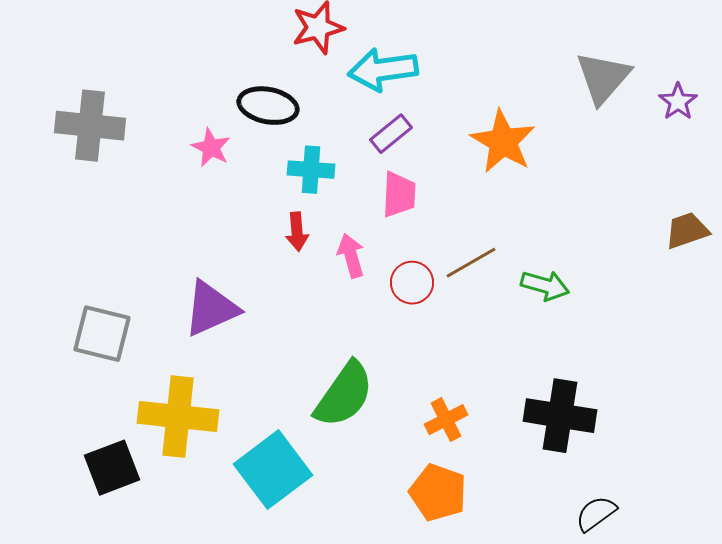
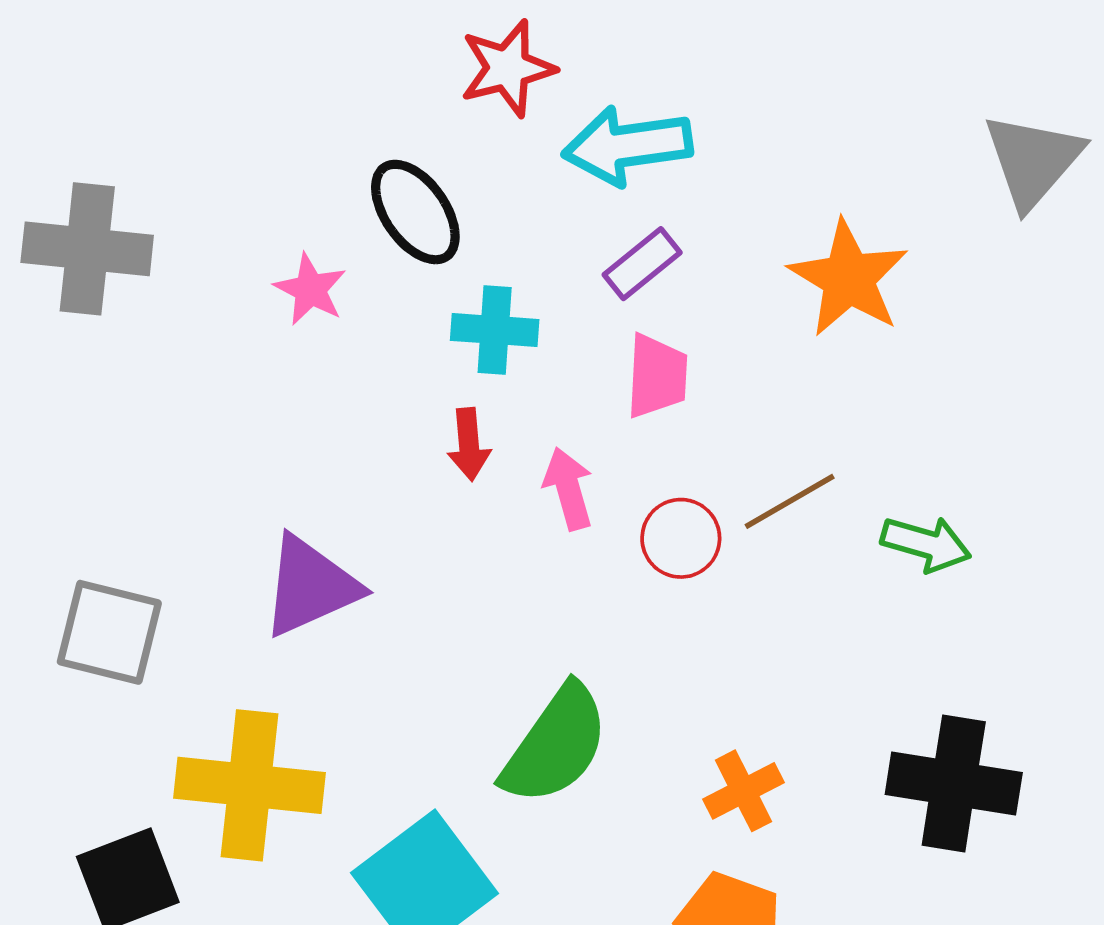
black ellipse: (268, 106) -> (415, 212), turned 44

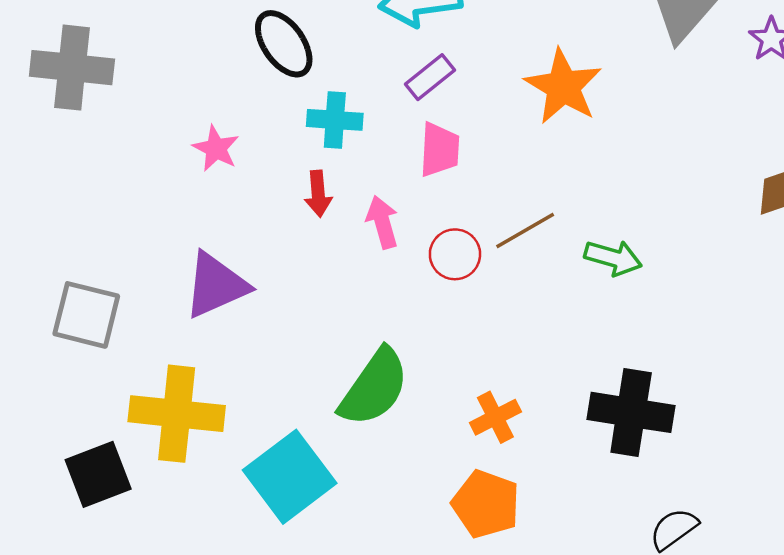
pink star: (310, 289) -> (216, 148), moved

